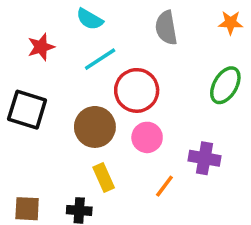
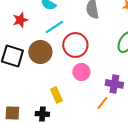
brown circle: (95, 127) -> (40, 52), moved
orange line: (164, 186) -> (102, 103), moved

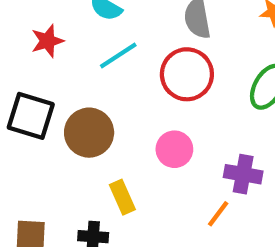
red circle: (75, 45) -> (187, 74), moved
brown circle: (40, 52) -> (89, 133), moved

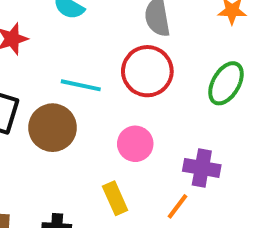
cyan line: (118, 56) -> (81, 85), moved, turned 45
yellow rectangle: (122, 197) -> (115, 198), moved

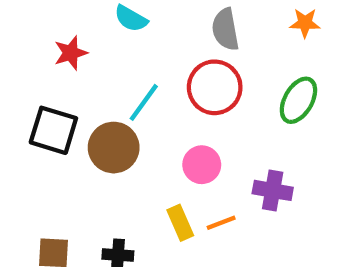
cyan line: (81, 85) -> (144, 102), turned -66
orange line: (178, 206) -> (221, 223), moved, turned 32

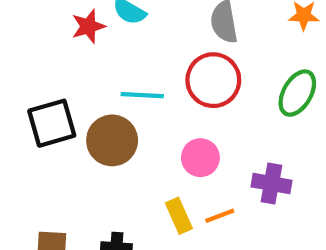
red star: (71, 53) -> (88, 26), moved
cyan line: (144, 102) -> (142, 95), turned 57
black square: (53, 130) -> (52, 123), turned -33

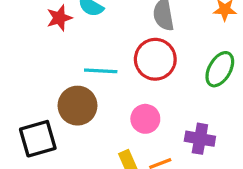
black square: (52, 123) -> (38, 139), moved

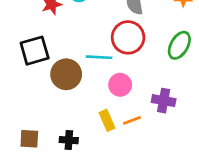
cyan line: (101, 71) -> (99, 57), moved
black square: (38, 139) -> (35, 51), moved

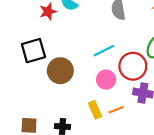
red circle: (128, 37) -> (133, 66), moved
cyan line: (99, 57) -> (104, 51), moved, turned -30

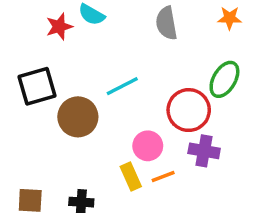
cyan line: (104, 51) -> (122, 86), moved
pink circle: (106, 80) -> (148, 146), moved

